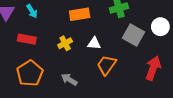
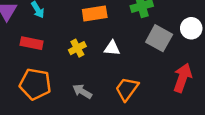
orange trapezoid: (107, 65) -> (127, 89), moved
orange pentagon: (30, 73) -> (35, 84), turned -30

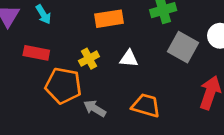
orange pentagon: (35, 84) -> (63, 86), moved
orange trapezoid: (127, 89) -> (146, 106), turned 70

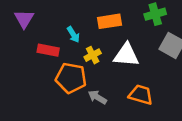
cyan arrow: (43, 14) -> (73, 35), moved
white triangle: (129, 59) -> (126, 55), size x1.6

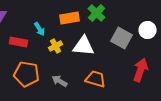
green cross: (155, 14) -> (97, 13), moved, turned -30
orange pentagon: (71, 78) -> (27, 74), moved

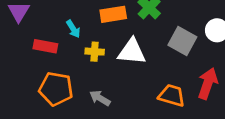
yellow cross: (56, 46) -> (95, 52), turned 32
orange trapezoid: (96, 79) -> (172, 95), moved

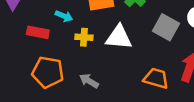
cyan arrow: (73, 29) -> (64, 16), turned -35

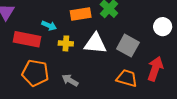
gray square: (166, 27) -> (128, 46), moved
red rectangle: (38, 32) -> (27, 39), size x1.4

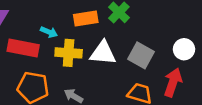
white circle: (163, 27) -> (184, 49), moved
yellow cross: (66, 43) -> (69, 53), size x1.5

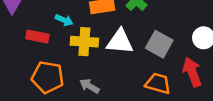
red rectangle: (23, 48) -> (37, 37), size x0.7
red arrow: (173, 82) -> (192, 72), turned -40

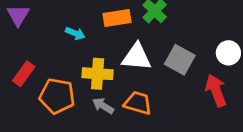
red rectangle: (37, 37) -> (24, 74), moved, turned -65
yellow cross: (84, 42) -> (98, 74), moved
orange trapezoid: (158, 83) -> (138, 103), moved

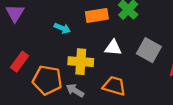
white triangle: (137, 57) -> (113, 48), size x0.7
gray arrow: (103, 106) -> (75, 91), moved

